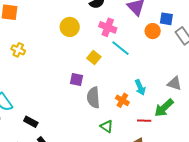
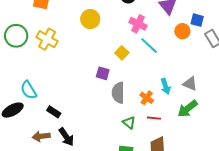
yellow circle: (70, 27) -> (90, 19), moved
yellow cross: (18, 50) -> (47, 39), size x1.5
gray triangle: (174, 83) -> (190, 84), moved
red line: (144, 121) -> (154, 118), moved

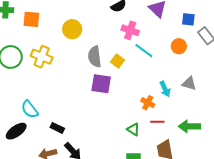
yellow circle: (90, 19) -> (72, 29), moved
orange circle: (182, 31) -> (179, 46), moved
purple square: (103, 73) -> (101, 84), size x1.5
gray semicircle: (118, 93) -> (95, 57), moved
green arrow: (188, 109) -> (189, 126), moved, turned 45

